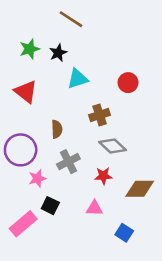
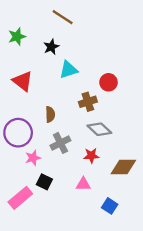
green star: (30, 49) -> (17, 37), moved
red circle: (128, 83) -> (108, 82), moved

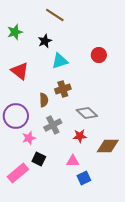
red circle: (108, 82) -> (99, 55), moved
brown cross: (88, 102) -> (63, 89), moved
blue square: (110, 206) -> (84, 178), moved, turned 32

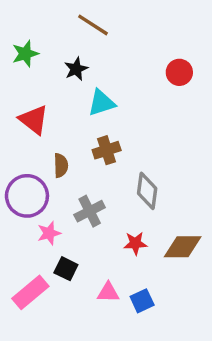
red circle: (99, 55) -> (179, 72), moved
brown semicircle: (44, 100) -> (61, 165), moved
gray diamond: (87, 113) -> (147, 191), turned 55
red star: (80, 136) -> (135, 243), moved
pink triangle: (73, 161) -> (108, 292), moved

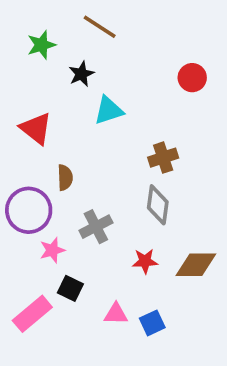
green star: (25, 54) -> (41, 45), moved
brown cross: (107, 150) -> (163, 158), moved

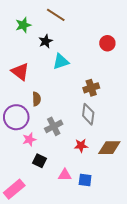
pink rectangle: (32, 314) -> (14, 189), moved
blue square: (152, 323) -> (85, 180), turned 32

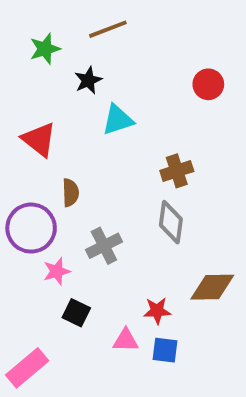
brown line: (56, 15) -> (108, 29), turned -54
red star: (81, 146) -> (157, 311), moved

